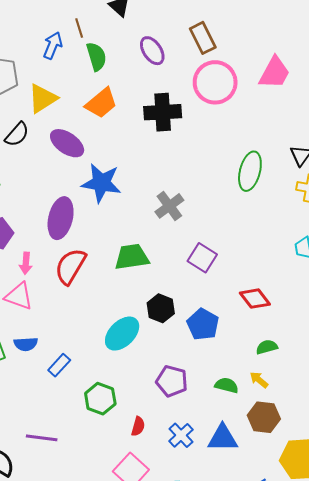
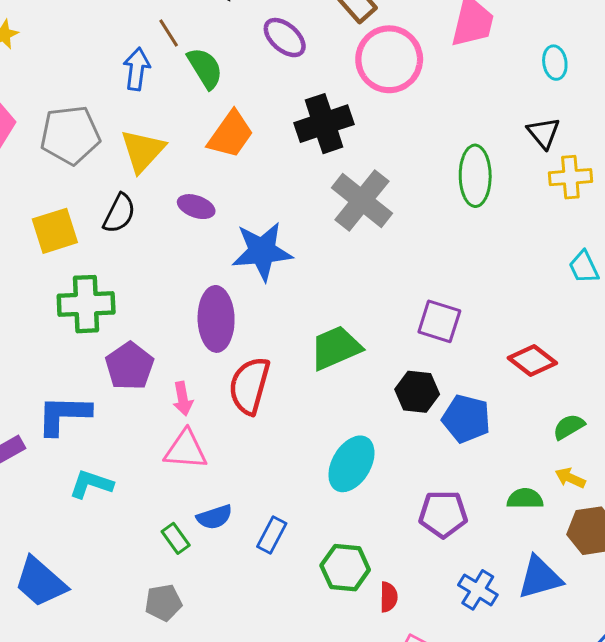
purple ellipse: (67, 143) -> (196, 207), size x0.7
gray cross: (169, 206) -> (362, 200), moved, size x1.4
black hexagon: (161, 308) -> (417, 392), moved
red semicircle: (138, 426) -> (389, 597), moved

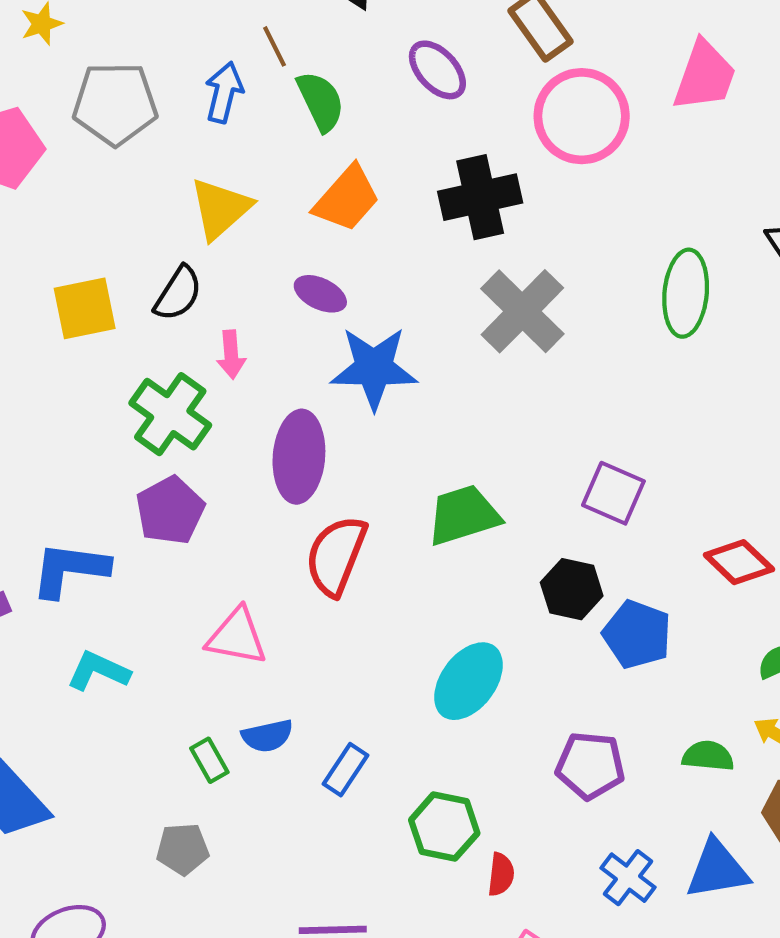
gray pentagon: (70, 135) -> (115, 104), moved
purple ellipse: (196, 207) -> (320, 294), moved
green cross: (86, 304) -> (170, 414), moved, turned 32
pink arrow: (183, 399) -> (231, 355), moved

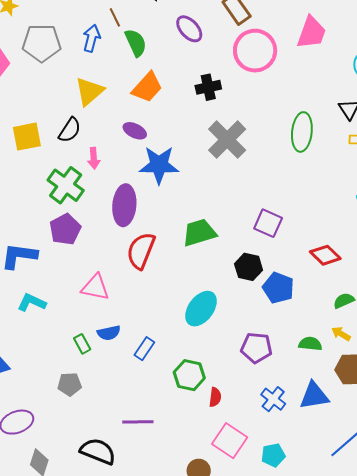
black cross: (480, 197) -> (208, 87), size x0.7

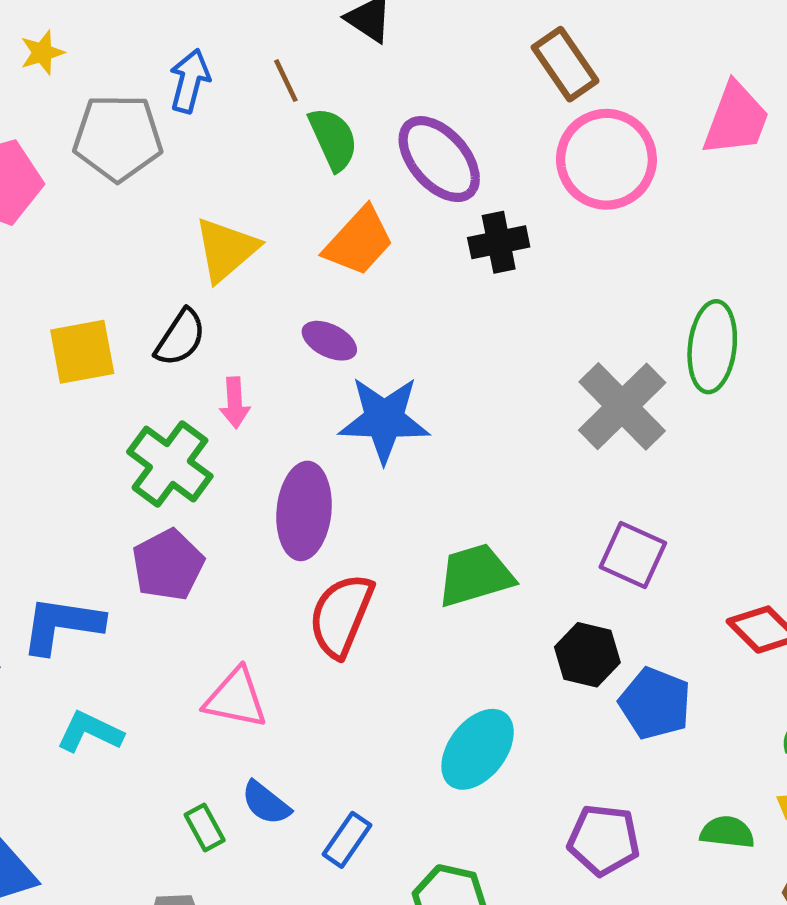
purple ellipse: (189, 29) -> (439, 159), moved, size x1.4
blue arrow: (92, 38) -> (190, 81), moved
gray cross: (227, 140) -> (622, 406), moved
blue semicircle: (109, 333) -> (266, 803), turned 50

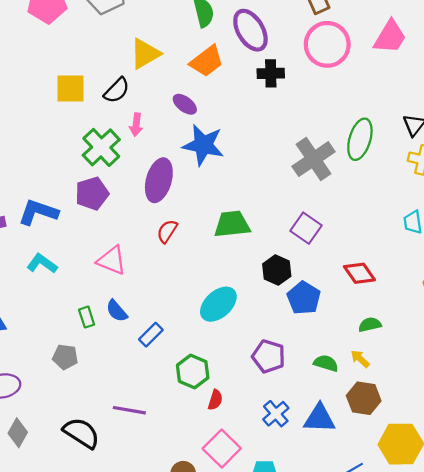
red semicircle: (341, 615) -> (167, 231), size x0.6

